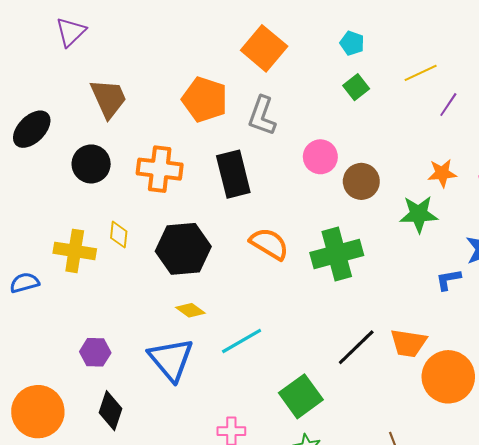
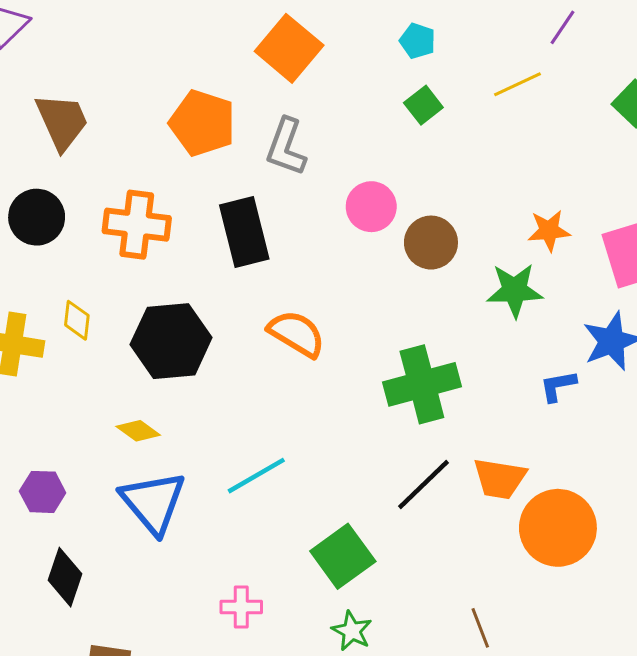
purple line: (448, 105) -> (562, 27), moved
green cross: (337, 254) -> (422, 384), moved
yellow diamond: (190, 310) -> (138, 431), moved

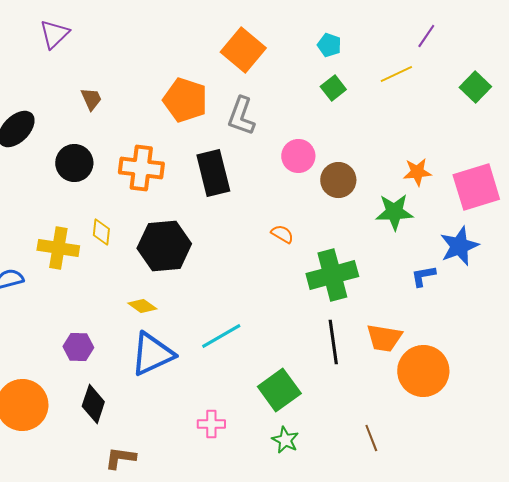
brown trapezoid: (62, 122) -> (91, 99), size x0.6
orange semicircle: (297, 334) -> (282, 234), moved, size x0.6
black line: (423, 484) -> (333, 342), turned -54
blue triangle: (153, 502) -> (152, 354), turned 45

